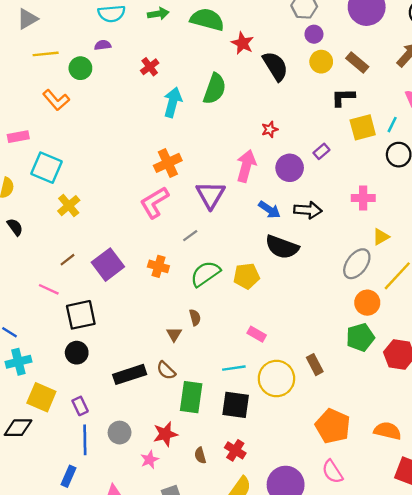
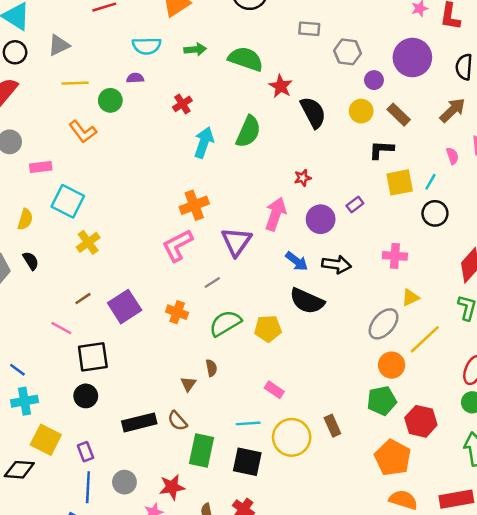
purple circle: (314, 34) -> (374, 80), moved
orange pentagon: (333, 426) -> (393, 458), moved

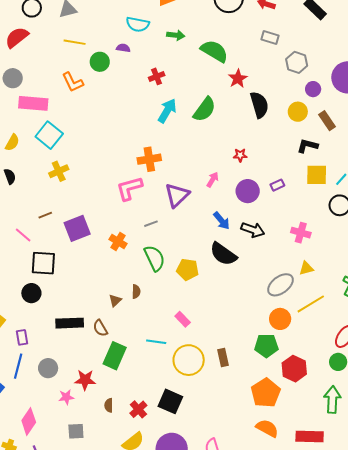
pink rectangle: (41, 167) -> (33, 103), size x1.6
pink arrow: (276, 214) -> (213, 180), size x0.6
green semicircle: (225, 323) -> (155, 258), turned 84
black square: (247, 462) -> (170, 401), moved

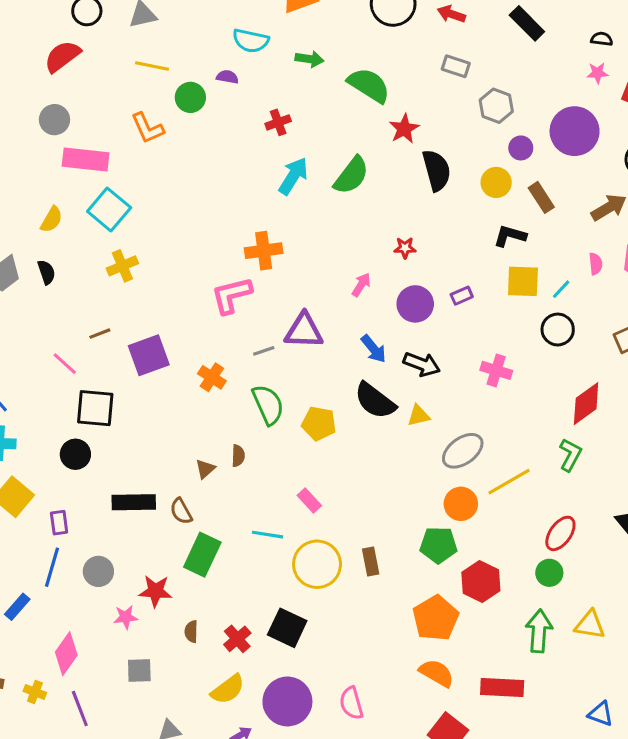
purple triangle: (177, 195) -> (304, 331), moved, turned 44
yellow triangle: (306, 268) -> (419, 416), moved

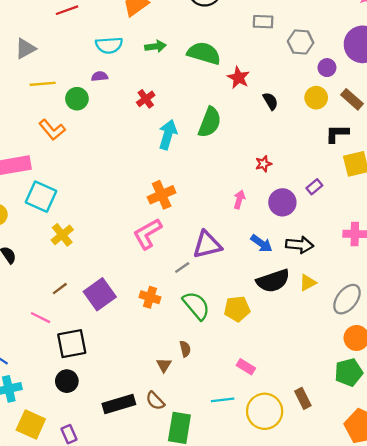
black semicircle: (437, 170) -> (270, 101), size x0.6
black semicircle: (375, 401) -> (273, 281), turned -40

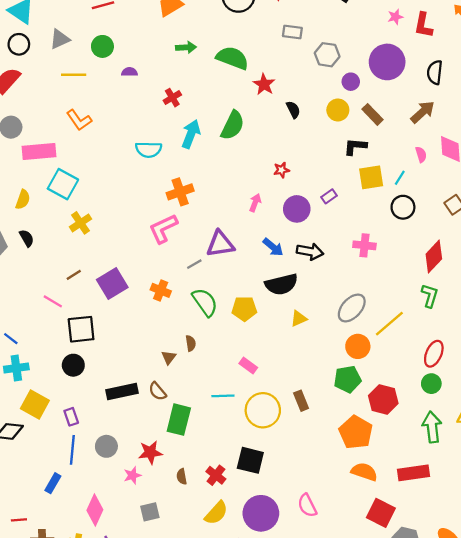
cyan semicircle: (109, 45) -> (149, 150), moved
green circle: (77, 99) -> (102, 46), moved
yellow triangle: (308, 283) -> (299, 319), moved

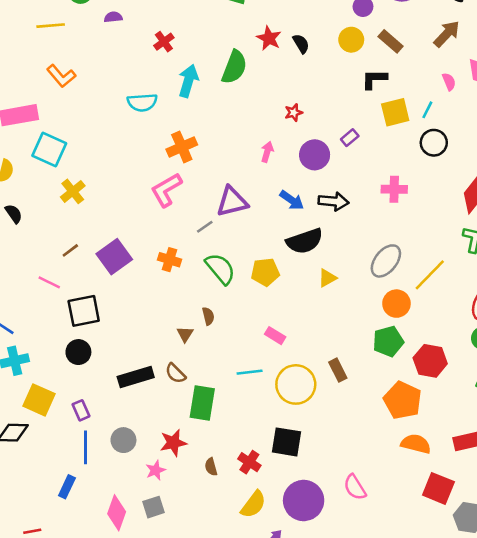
red star: (264, 84) -> (269, 38), moved
gray square: (150, 512) -> (153, 507), moved

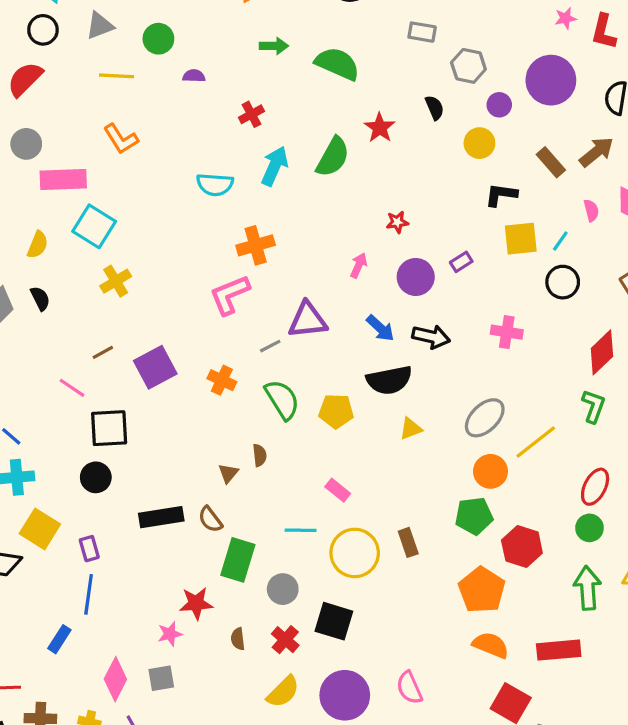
brown rectangle: (391, 41) -> (551, 162), moved
black semicircle: (301, 44) -> (435, 108), moved
gray circle: (123, 440) -> (283, 589), moved

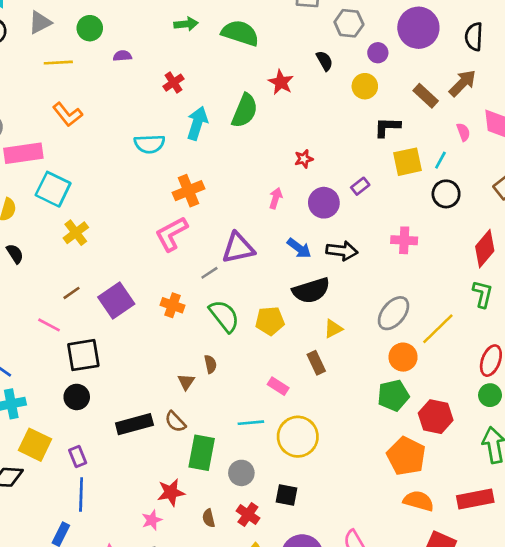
brown rectangle: (408, 542) -> (316, 363), moved
black square: (334, 621) -> (287, 495), size x0.7

